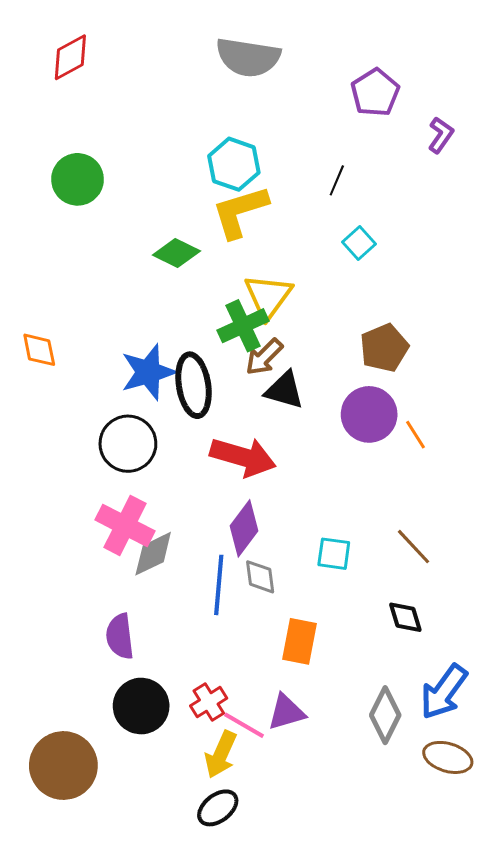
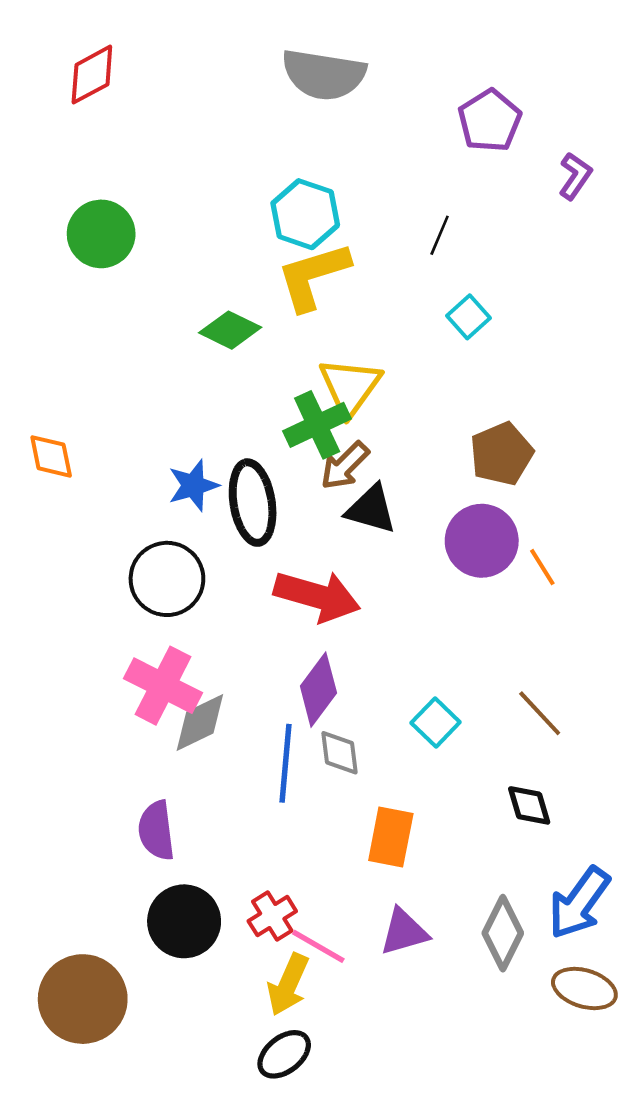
blue star: (148, 372) -> (193, 485), size x0.7
cyan square: (334, 554) -> (436, 722), turned 36
purple triangle: (286, 712) -> (404, 932), moved

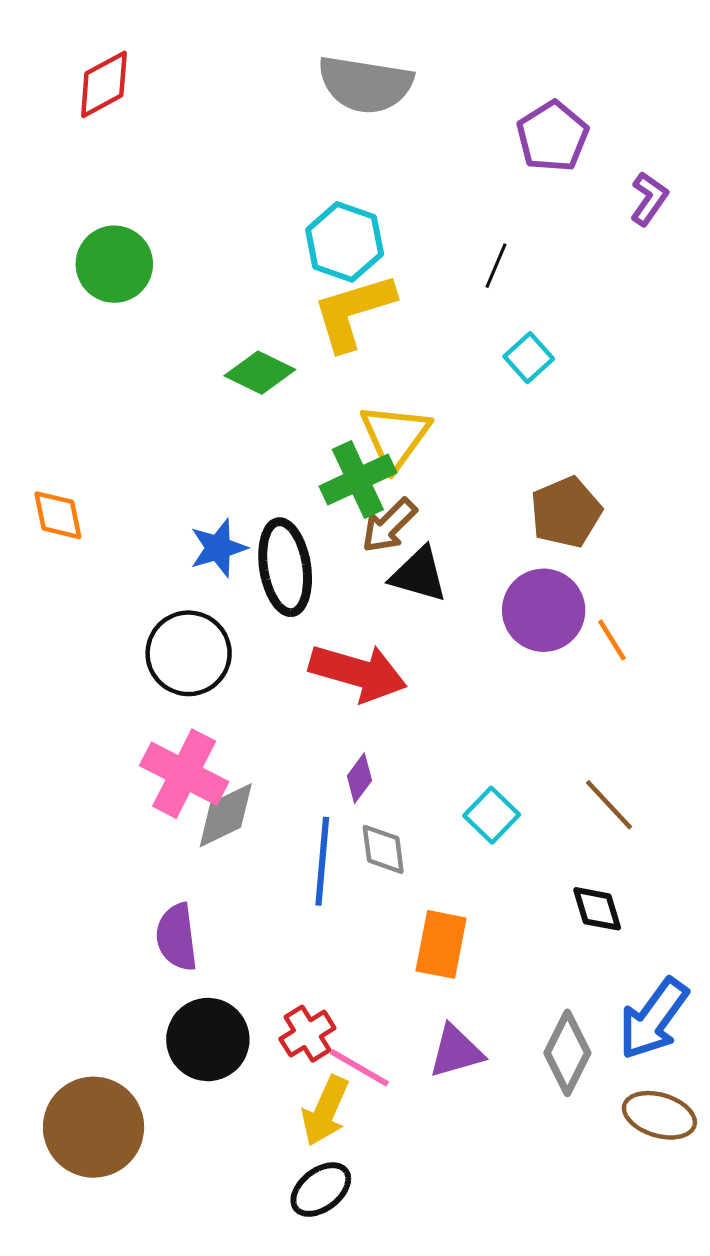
purple diamond: (318, 690) -> (359, 778), size x0.6

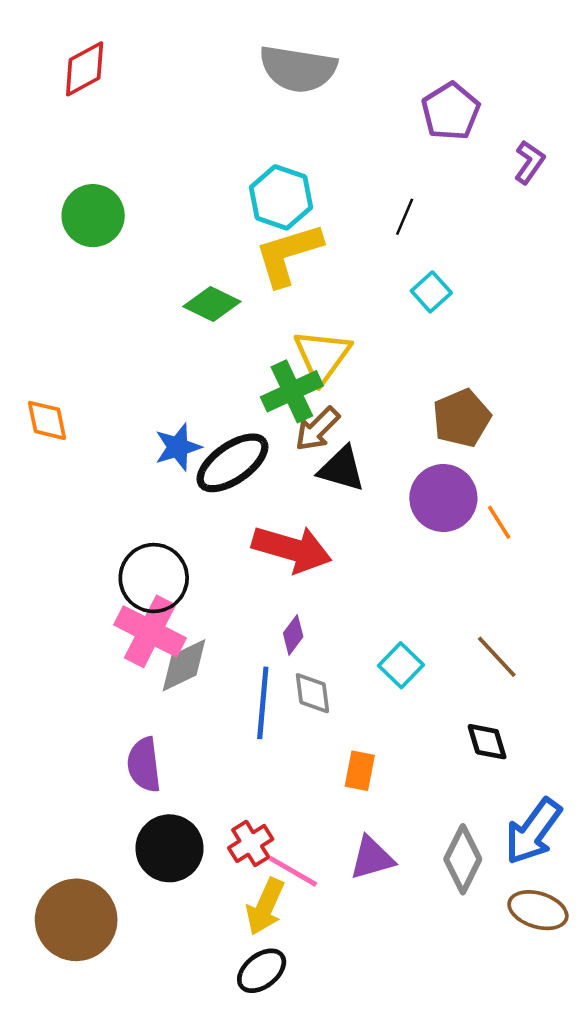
black ellipse: (285, 567) -> (232, 463), turned 64
black circle: (189, 653) -> (154, 578), moved
orange rectangle: (441, 944) -> (360, 771), size x0.7

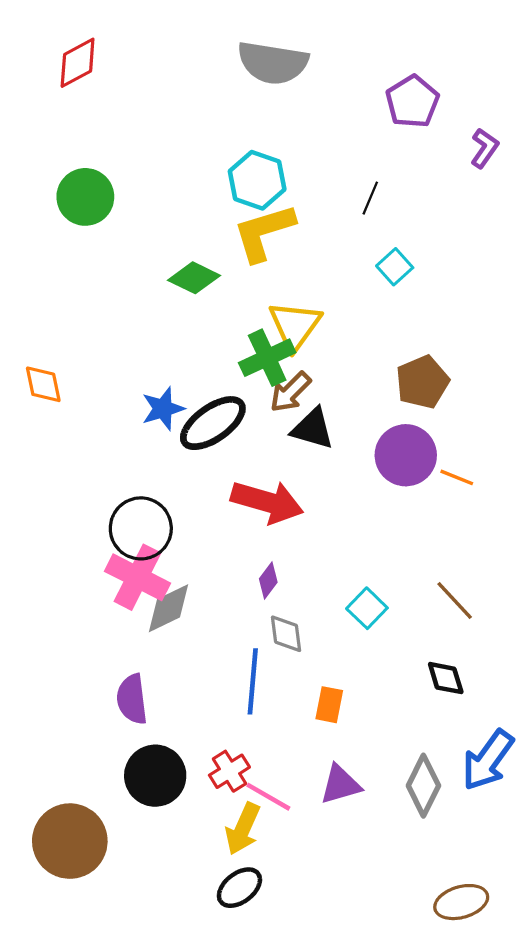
orange line: (499, 522) -> (457, 477), turned -36
blue line: (263, 703) -> (253, 681), moved
brown ellipse: (538, 910) -> (461, 902), moved, turned -33

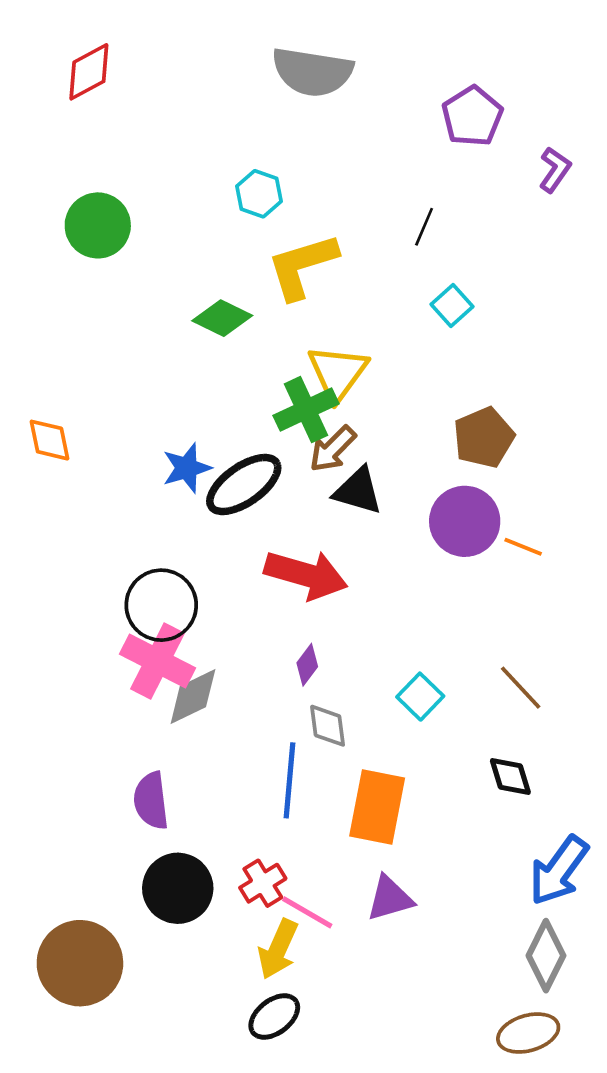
cyan hexagon: (257, 180) -> (259, 194), moved, size x0.7
orange rectangle: (329, 705) -> (377, 807), size x1.8
gray diamond: (423, 786) -> (546, 956), moved

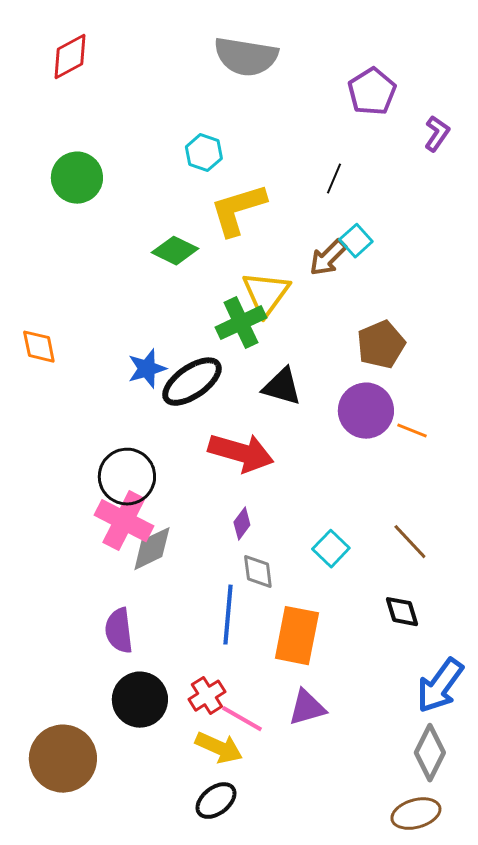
brown arrow: (333, 449) -> (328, 258), moved
yellow arrow: (278, 949) -> (219, 748), turned -90

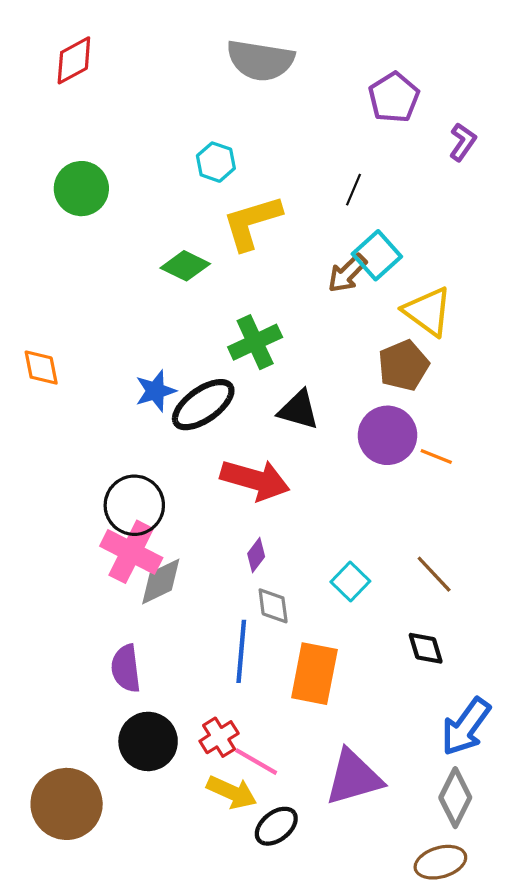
cyan square: (356, 241) -> (377, 255), size x1.4
yellow triangle: (266, 294) -> (428, 311), moved, turned -30
purple triangle: (307, 708) -> (354, 777), moved, size x1.5
black ellipse: (216, 801) -> (276, 826), moved

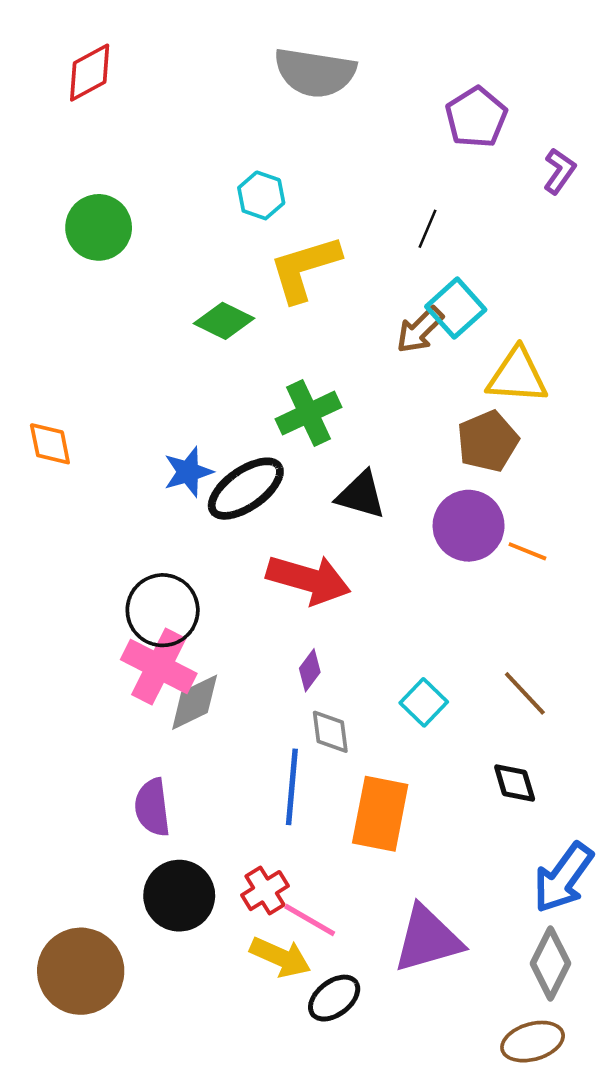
yellow triangle: (428, 311) -> (517, 376), turned -32

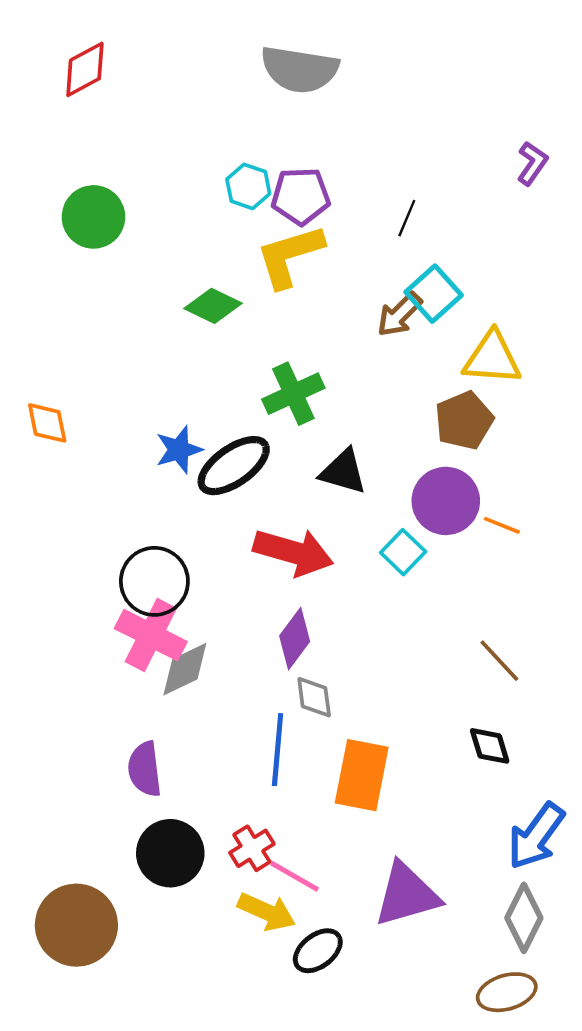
purple pentagon: (476, 117) -> (301, 196), moved, turned 30
purple diamond: (310, 670) -> (295, 639), size x1.5
cyan square: (424, 702) -> (403, 552), moved

